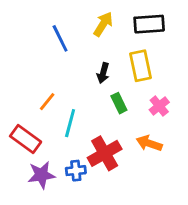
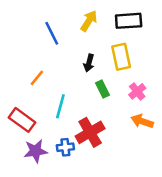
orange line: (47, 102) -> (37, 78), moved
orange arrow: (149, 143) -> (142, 121), moved

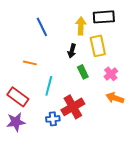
yellow arrow: (89, 21) -> (81, 26), moved, turned -30
orange line: (37, 78) -> (30, 63), turned 64
purple star: (36, 151) -> (16, 122), moved

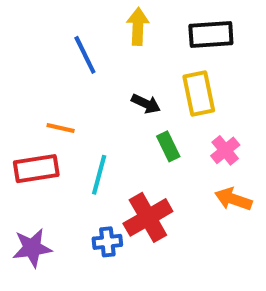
yellow arrow: (81, 26) -> (138, 26), moved
black arrow: (72, 51) -> (146, 104), turned -80
red rectangle: (18, 97) -> (36, 169), moved, turned -45

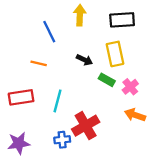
orange line: (61, 128) -> (39, 63), moved
green rectangle: (168, 146) -> (107, 80), moved, turned -35

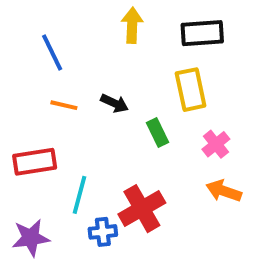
blue line: (49, 32) -> (52, 53), moved
black arrow: (84, 60) -> (115, 103), moved
green rectangle: (107, 80) -> (157, 132), moved, turned 35
cyan line: (57, 101) -> (79, 195), moved

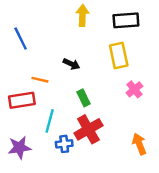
blue line: (52, 53) -> (21, 39), moved
orange line: (64, 105) -> (40, 80), moved
green rectangle: (157, 132) -> (84, 98), moved
orange arrow: (224, 191) -> (139, 144), moved, turned 50

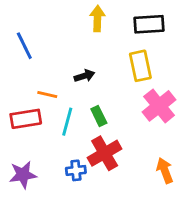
black arrow: (71, 64) -> (84, 76), turned -42
pink cross: (134, 89) -> (159, 106), size x1.6
cyan line: (50, 121) -> (67, 122), moved

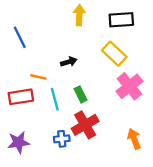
yellow rectangle: (140, 66) -> (114, 54), turned -35
cyan line: (67, 122) -> (55, 99), turned -30

